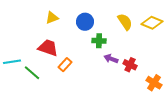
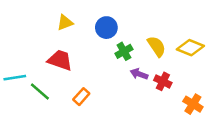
yellow semicircle: (125, 22) -> (157, 46), moved
yellow diamond: (152, 23) -> (190, 48), moved
green cross: (99, 41) -> (124, 51), turned -32
orange rectangle: (65, 65) -> (81, 97), moved

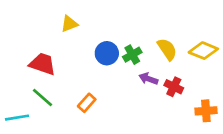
blue circle: (106, 28) -> (107, 53), moved
red trapezoid: (60, 60) -> (43, 64), moved
cyan line: (15, 78) -> (17, 118), moved
orange cross: (193, 104) -> (206, 111), turned -36

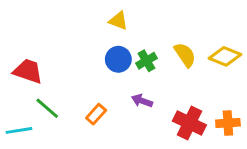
yellow triangle: (69, 24) -> (118, 21), moved, turned 42
red trapezoid: (43, 64) -> (28, 71), moved
purple arrow: (148, 79) -> (142, 101), moved
red cross: (174, 87) -> (189, 123), moved, size x1.5

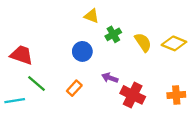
blue circle: (118, 59) -> (82, 51), moved
green cross: (146, 61) -> (113, 34), moved
red cross: (189, 123) -> (133, 95), moved

